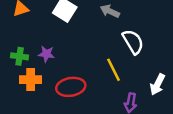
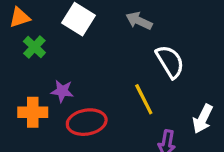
purple star: (46, 54) -> (62, 91), moved
green cross: (20, 56) -> (34, 47), moved, turned 35

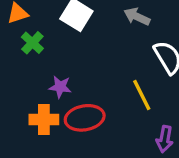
orange cross: (33, 112) -> (44, 119), moved

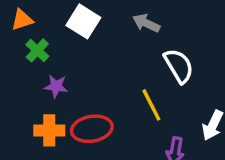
purple star: (60, 87) -> (56, 86), moved

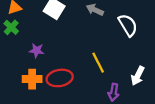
green cross: (37, 50) -> (11, 27), moved
white semicircle: (179, 66) -> (128, 25), moved

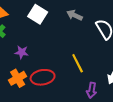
orange cross: (32, 79) -> (18, 78), turned -30

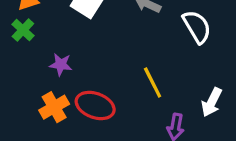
red ellipse: (43, 77) -> (95, 106), turned 30

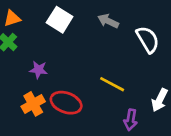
yellow line: (153, 83) -> (112, 84), turned -35

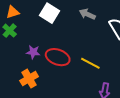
red ellipse: (66, 103) -> (58, 57), moved

